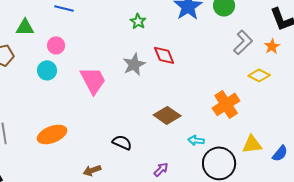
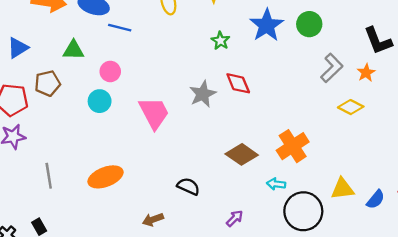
green star: (138, 21) -> (220, 41), moved
orange cross: (226, 104) -> (293, 146), moved

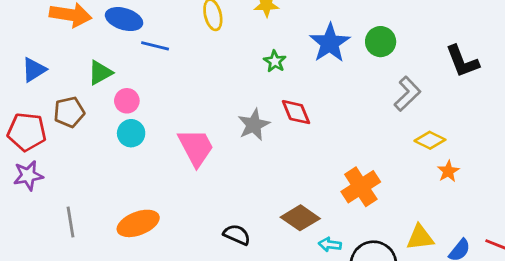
green triangle: (74, 50) -> (100, 73), turned -30
pink circle: (110, 71) -> (127, 101), moved
orange star: (366, 73) -> (448, 171), moved
brown diamond: (242, 154) -> (300, 218), moved
cyan arrow: (276, 184) -> (330, 245), moved

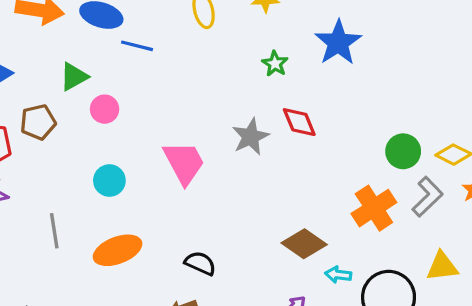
green circle: (381, 42) -> (403, 151), moved
gray L-shape: (407, 94) -> (427, 197), moved
cyan circle: (131, 133) -> (109, 181), moved
gray line: (70, 222) -> (54, 231), moved
black semicircle: (237, 235) -> (200, 263), moved

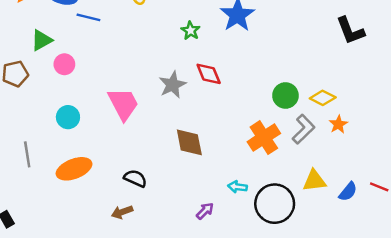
brown diamond: (304, 244) -> (189, 142), moved, turned 44

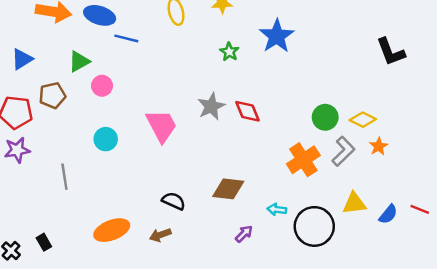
red diamond: (209, 74) -> (248, 111), moved
brown diamond: (189, 142) -> (228, 189), moved, turned -72
orange ellipse: (74, 169) -> (112, 230), moved

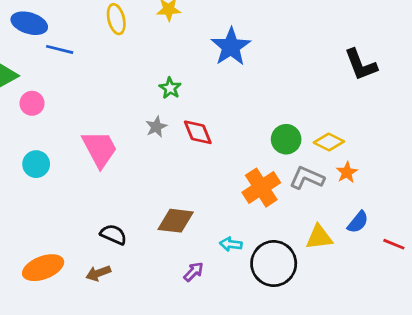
green star: (229, 52) -> (170, 88), moved
gray star: (211, 106) -> (156, 127), size x0.7
gray L-shape: (343, 151) -> (307, 178), turned -112
blue semicircle: (388, 214) -> (358, 222), moved

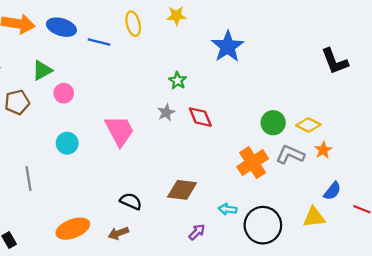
blue line: (60, 49) -> (99, 42), moved
yellow triangle: (319, 237) -> (314, 217), moved

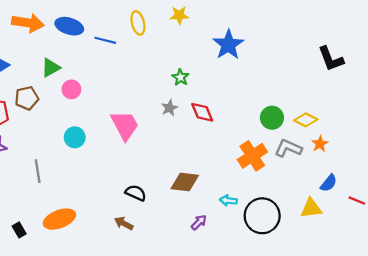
orange ellipse: (73, 229) -> (59, 219), moved
brown arrow: (118, 233) -> (124, 223), turned 48

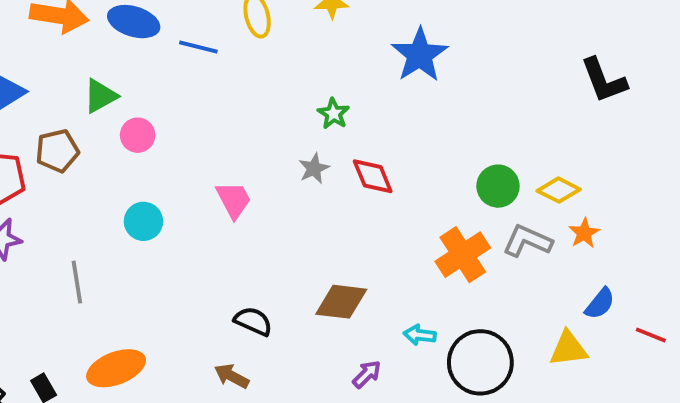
pink trapezoid: (125, 125) -> (234, 200), size x0.7

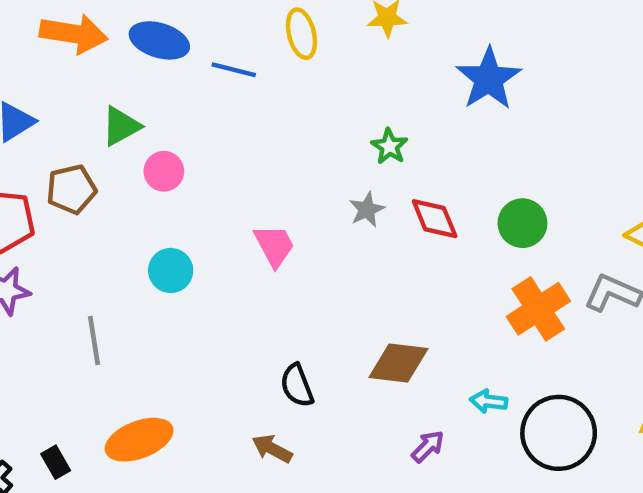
green circle: (498, 186) -> (522, 223), moved
black semicircle: (253, 321) -> (297, 386), turned -135

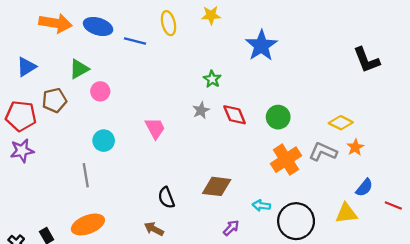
gray line: (94, 340) -> (86, 175), moved

